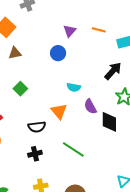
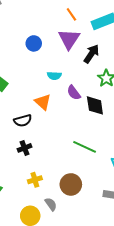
orange line: (99, 30) -> (71, 14), turned 48
purple triangle: (70, 31) -> (69, 39), moved, size x1.6
green line: (73, 149) -> (85, 147), moved

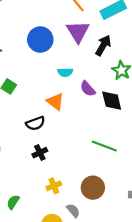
blue circle: (34, 43) -> (40, 40), size x1.5

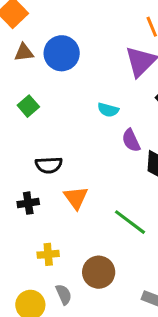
blue circle: (40, 40) -> (62, 53), moved
orange triangle: (55, 101) -> (76, 198), moved
black cross: (40, 153) -> (28, 203), moved

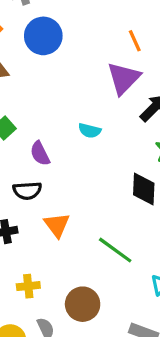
blue circle: (62, 53) -> (43, 36), moved
purple semicircle: (131, 140) -> (40, 153), moved

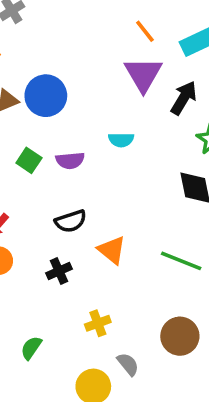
blue circle: (43, 36) -> (46, 96), moved
purple semicircle: (40, 153) -> (70, 161), moved, turned -55
brown circle: (83, 304) -> (180, 336), moved

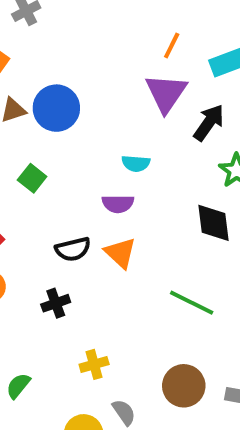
orange line: (145, 31) -> (172, 46), turned 60
purple semicircle: (70, 161) -> (118, 204), moved
orange triangle: (112, 250) -> (120, 253), moved

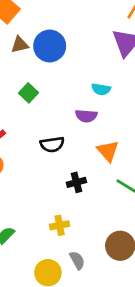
orange triangle: (120, 253) -> (108, 151), moved
black cross: (56, 303) -> (76, 182), moved

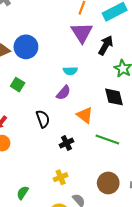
purple semicircle: (86, 116) -> (63, 93), turned -42
black semicircle: (52, 144) -> (43, 119), turned -90

